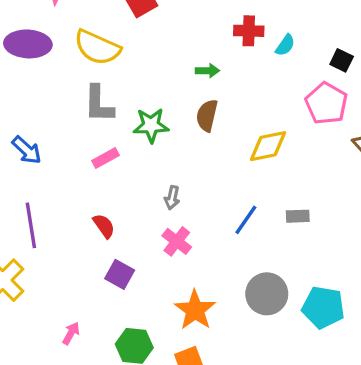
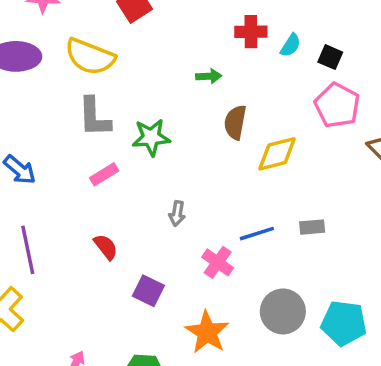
black square: (342, 60) -> (330, 57), moved
brown semicircle: (207, 115) -> (235, 122), moved
blue line: (246, 220) -> (257, 234), turned 40
pink cross: (177, 241) -> (218, 262), moved
purple square: (120, 274) -> (148, 291), moved

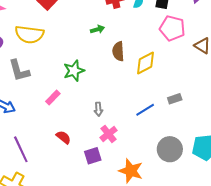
gray L-shape: (94, 117) -> (19, 71), moved
pink cross: (218, 262) -> (109, 134), moved, turned 30
purple square: (148, 291) -> (93, 156), turned -30

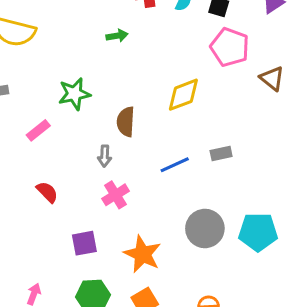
brown semicircle: (118, 51) -> (126, 122), moved
purple square: (93, 156) -> (84, 243), moved

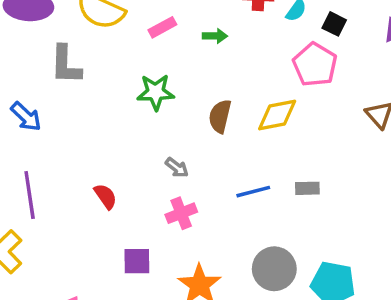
pink pentagon: (230, 47) -> (315, 65), moved
brown semicircle: (126, 122) -> (220, 116), moved
pink rectangle: (38, 130) -> (162, 27), moved
gray arrow: (105, 156) -> (177, 168), turned -65

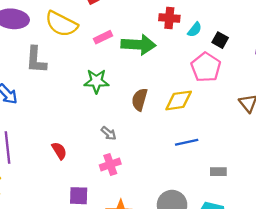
green arrow: (215, 36) -> (139, 45), size x2.0
gray rectangle: (307, 188) -> (218, 172), moved
blue line: (253, 192) -> (187, 142), moved

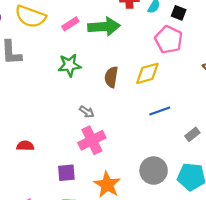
red semicircle: (59, 151) -> (25, 146), moved, turned -49
pink cross: (110, 164) -> (92, 140), size x1.4
gray rectangle: (218, 172) -> (192, 134), turned -32

